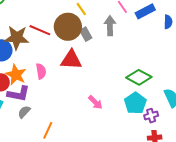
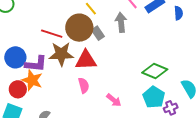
brown star: (17, 38) -> (61, 54), moved
pink semicircle: (41, 71) -> (84, 85), moved
purple L-shape: (18, 94) -> (36, 64), moved

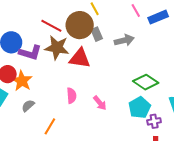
gray arrow: (121, 22) -> (124, 40), moved, turned 72
orange star: (32, 80) -> (22, 81), moved
pink semicircle: (84, 85) -> (71, 96), moved

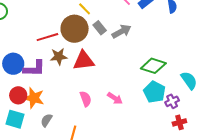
red line: (51, 26) -> (47, 37), turned -30
gray rectangle: (97, 34) -> (100, 28), moved
brown star: (57, 48) -> (59, 57), size x0.7

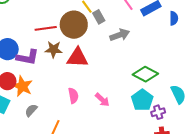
gray rectangle: (100, 28) -> (99, 17), moved

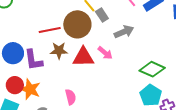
purple L-shape: (28, 57) -> (33, 60), turned 75
pink semicircle: (73, 96) -> (71, 97), moved
pink arrow: (102, 100) -> (105, 53), moved

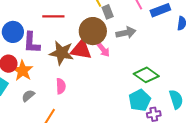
brown circle: (77, 24) -> (93, 31), moved
brown star: (59, 51) -> (61, 53), moved, size x1.4

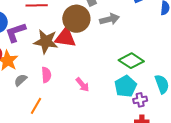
purple L-shape: (32, 43) -> (16, 32), turned 70
pink arrow: (103, 50) -> (82, 85), moved
gray semicircle: (28, 96) -> (21, 80), moved

